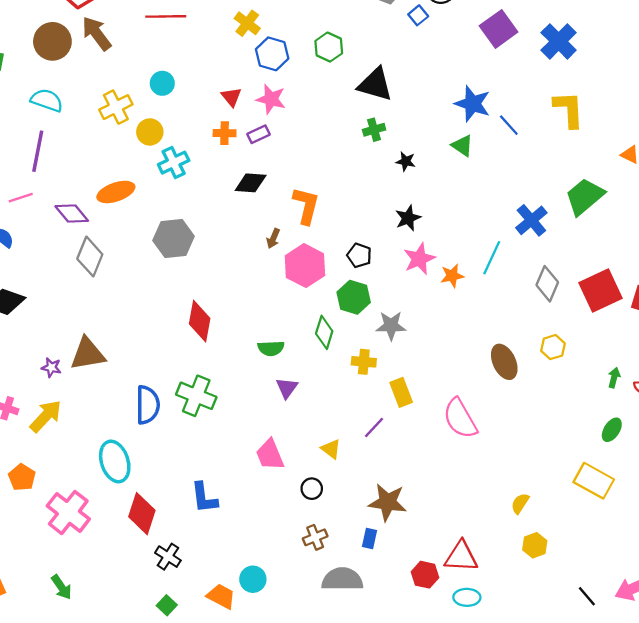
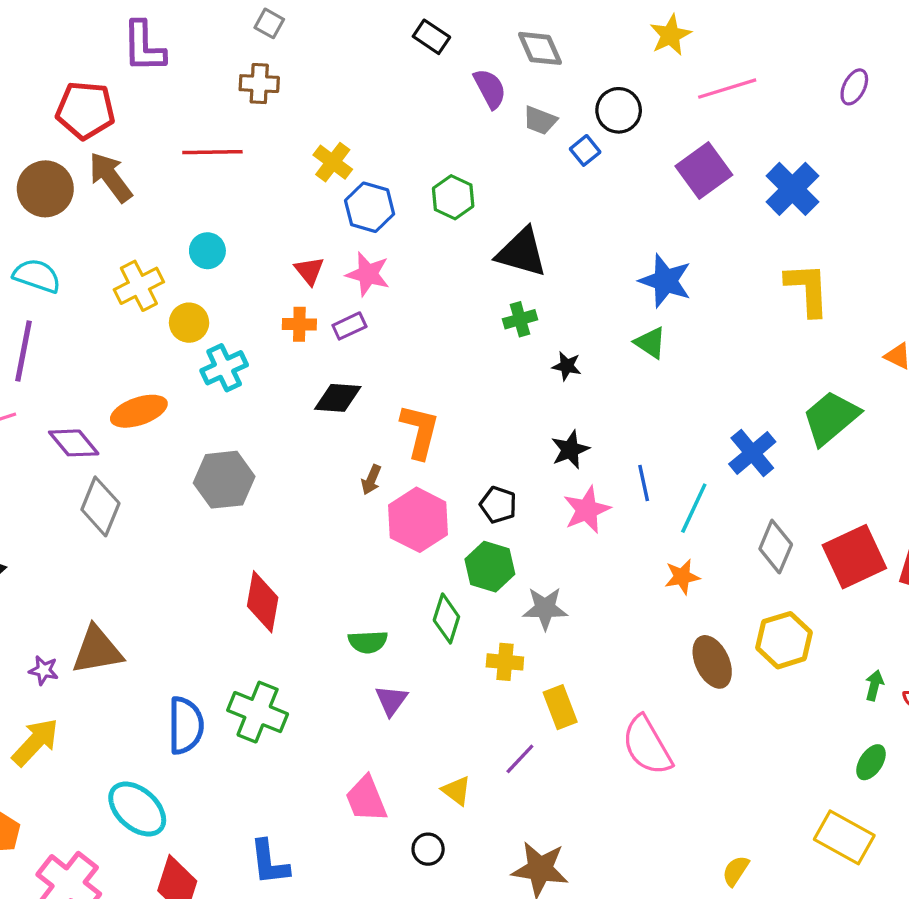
blue line: (509, 125) -> (644, 483), moved, turned 30
orange star: (452, 276) -> (682, 577), moved
yellow hexagon: (553, 347) -> (784, 640), size x1.5
cyan ellipse: (115, 461) -> (137, 809), turned -30

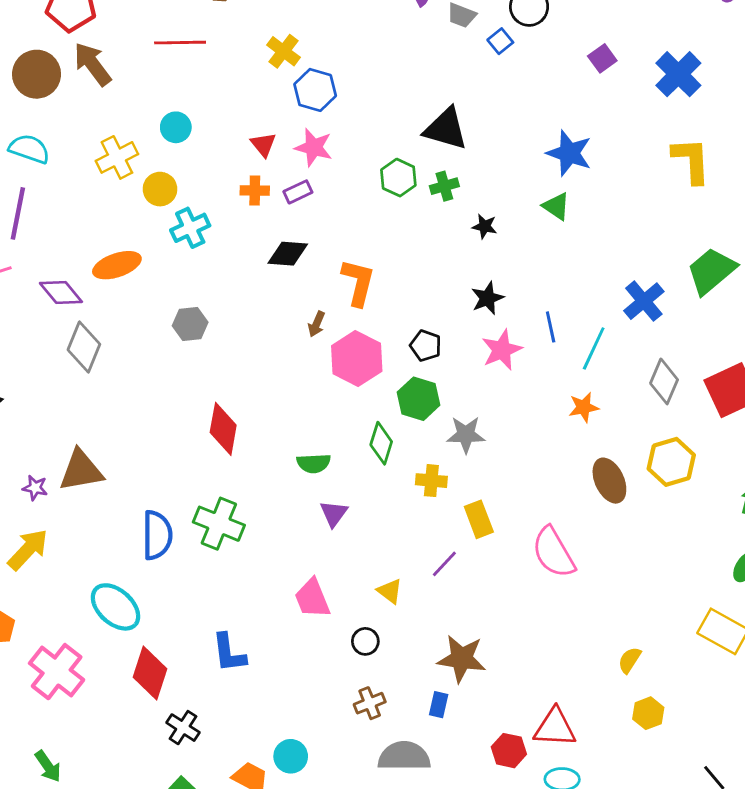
purple square: (704, 170) -> (602, 58), size x0.6
green hexagon: (453, 197) -> (398, 178), moved
gray hexagon: (224, 480) -> (190, 324), size x0.7

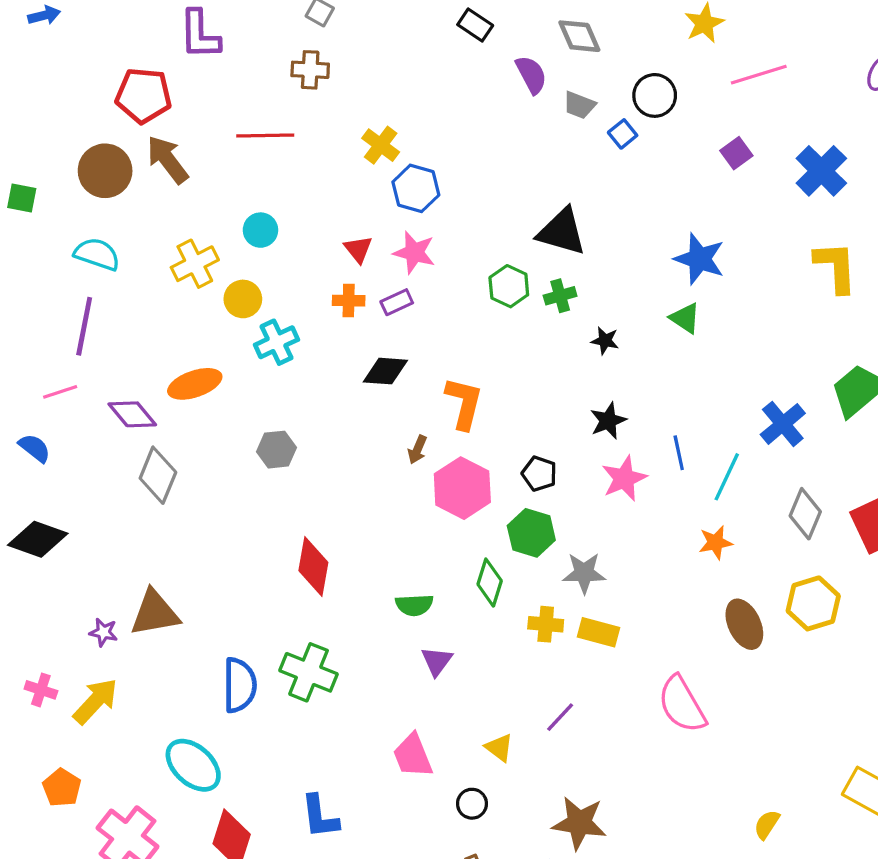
yellow rectangle: (479, 519) -> (599, 632), moved, turned -54

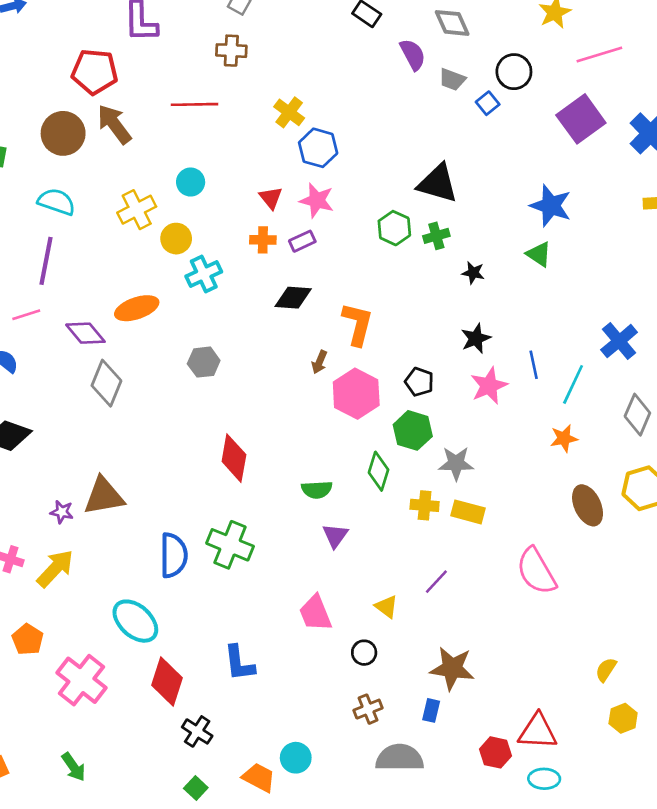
purple square: (736, 153) -> (581, 119), size x1.8

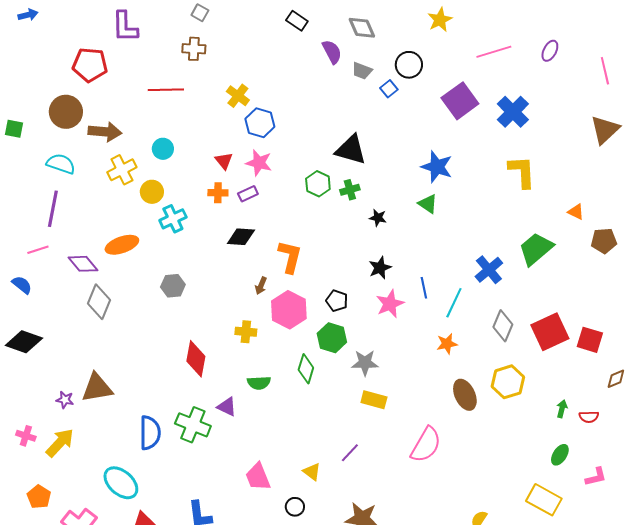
pink line: (599, 55) -> (494, 52), moved
brown arrow: (114, 124) -> (105, 132), moved, turned 132
yellow cross: (425, 505) -> (246, 332), moved
purple triangle: (335, 536) -> (227, 407), moved, turned -40
pink semicircle: (536, 571) -> (426, 445), turned -120

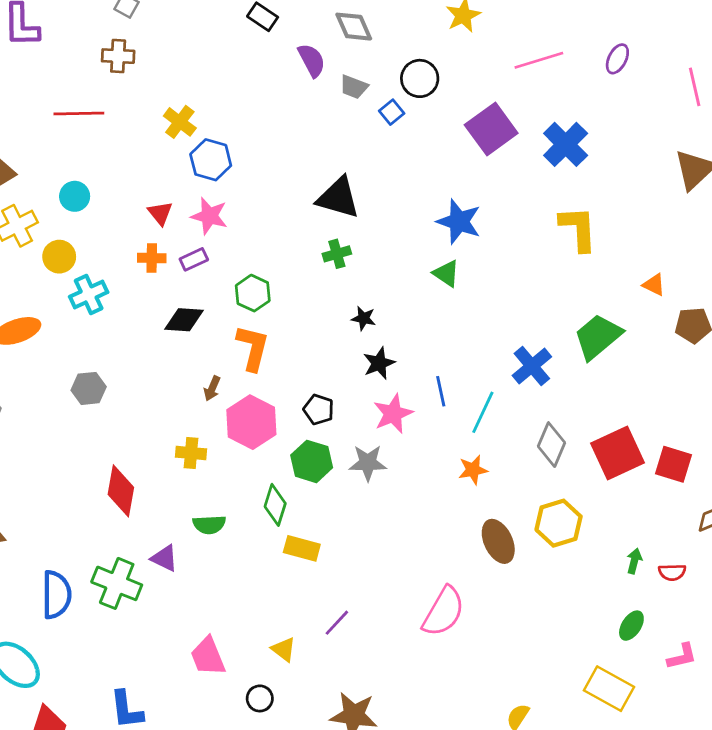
green hexagon: (318, 184) -> (253, 293), moved
black star: (378, 218) -> (364, 318), moved
gray star: (365, 363) -> (368, 463), moved
yellow rectangle: (374, 400) -> (302, 548), moved

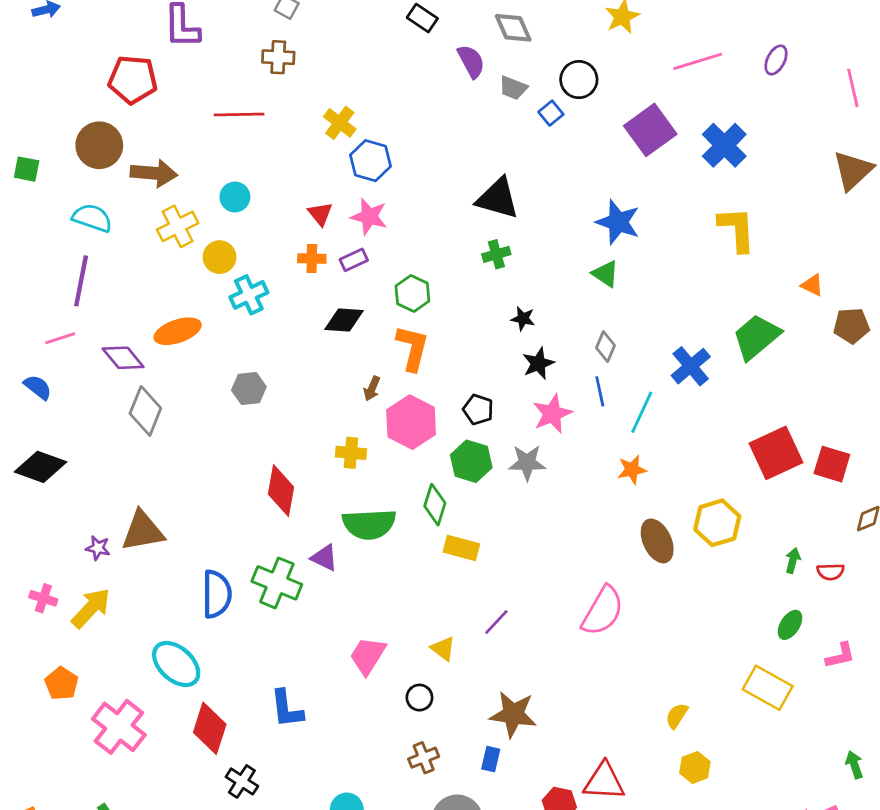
gray diamond: (552, 445) -> (605, 347), moved, size x0.7
green semicircle: (209, 525) -> (369, 524), size x1.6
pink trapezoid: (208, 656) -> (368, 656), turned 54

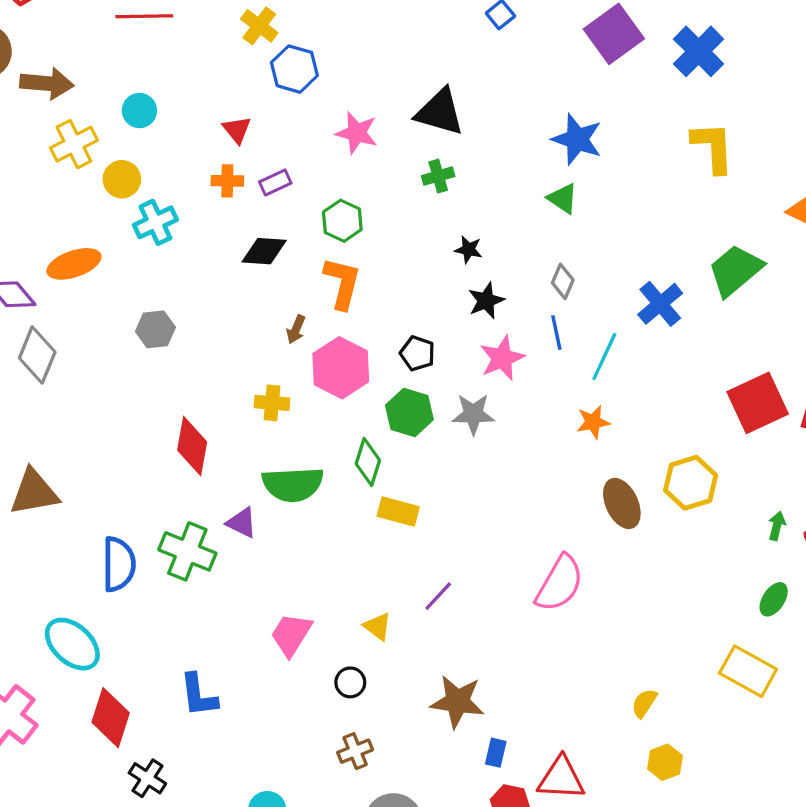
pink star: (369, 217) -> (357, 133), moved
blue rectangle: (491, 759) -> (496, 753), moved

